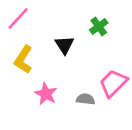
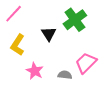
green cross: (99, 26) -> (75, 20), size x1.6

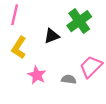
pink line: (14, 14) -> (15, 15), turned -30
black triangle: (49, 34) -> (52, 36), turned 42

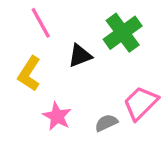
pink line: (15, 15) -> (41, 23), moved, turned -42
gray semicircle: (69, 79) -> (106, 123), turned -32

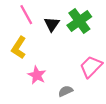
black triangle: (80, 56) -> (52, 24), moved, turned -35
gray semicircle: (106, 123) -> (66, 91), moved

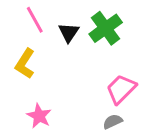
pink star: (37, 75) -> (39, 116), moved
gray semicircle: (66, 91) -> (113, 122), moved

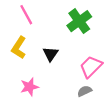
black triangle: (69, 32) -> (51, 54), moved
pink star: (39, 116) -> (29, 87), turned 30

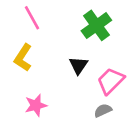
black triangle: (51, 54) -> (78, 65), moved

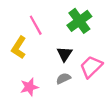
pink line: (32, 18) -> (36, 25), moved
gray semicircle: (103, 110) -> (63, 78), moved

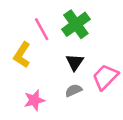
green cross: (79, 21) -> (76, 24), moved

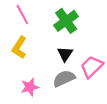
pink line: (42, 29) -> (22, 15), moved
gray semicircle: (73, 90) -> (64, 78), size x1.5

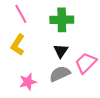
green cross: (66, 21) -> (62, 20), turned 35

